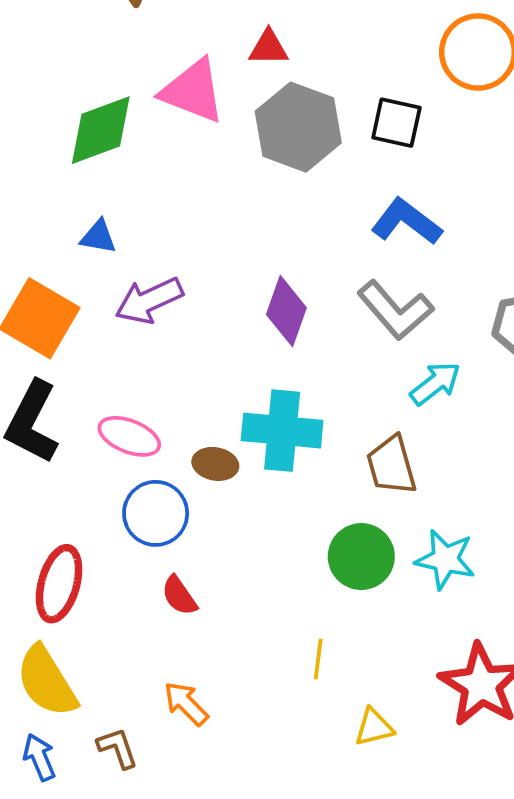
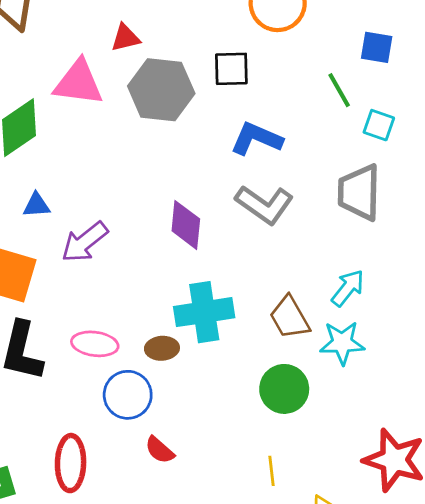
cyan arrow: (435, 383) -> (348, 288), moved
cyan star: (445, 559) -> (342, 343), moved

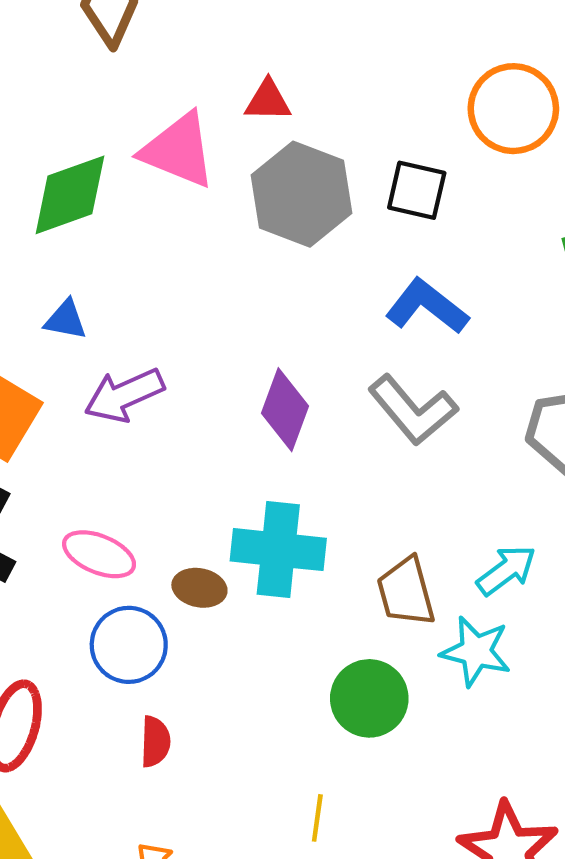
red semicircle: (160, 450) -> (155, 742), turned -144

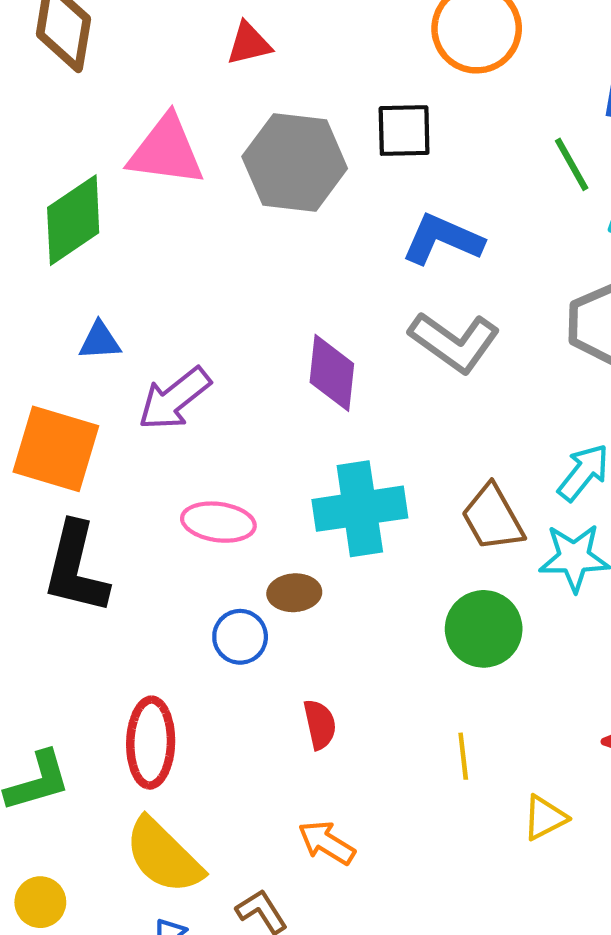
red triangle: (268, 101) -> (249, 44), moved
pink ellipse: (99, 554) -> (218, 522), moved
brown ellipse: (199, 588) -> (294, 593), moved
blue circle: (129, 645) -> (240, 637), size x0.7
red semicircle: (155, 742) -> (320, 724), moved

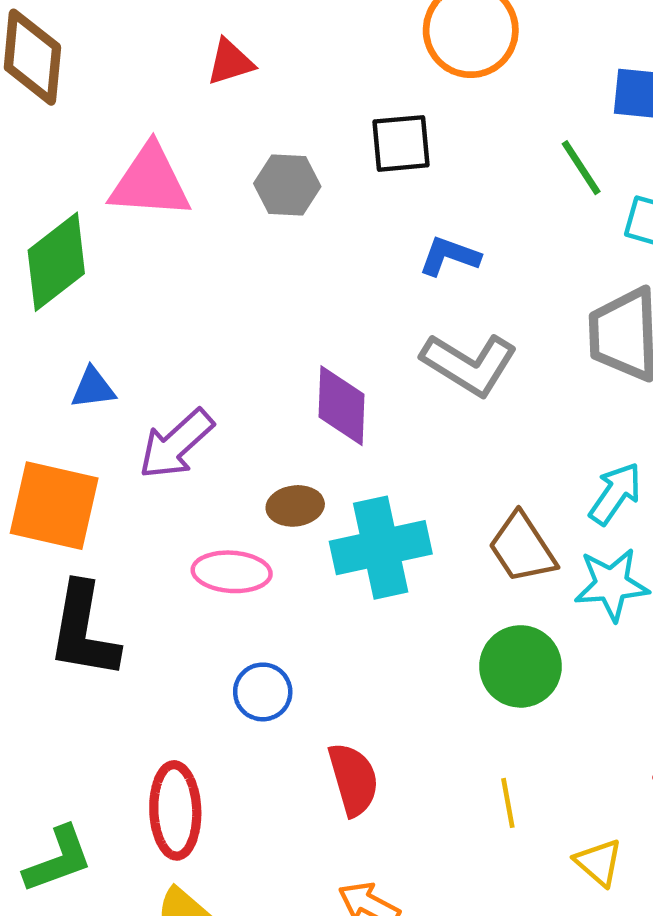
gray hexagon: (295, 162) -> (287, 185), size x0.6
blue L-shape: (442, 239) -> (449, 256), size x0.7
brown ellipse: (294, 593) -> (295, 506), moved
red semicircle: (320, 724) -> (353, 779), size x1.4
yellow triangle: (545, 818) -> (599, 862), turned -48

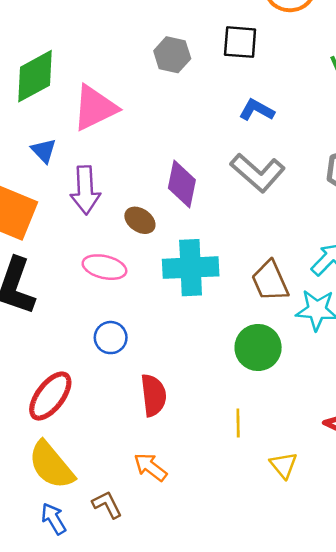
pink triangle: (150, 182) -> (95, 108), moved, turned -39
blue triangle: (93, 388) -> (44, 151), turned 44
purple arrow: (176, 444) -> (85, 190), turned -60
brown ellipse: (295, 506) -> (140, 220), moved, turned 32
red ellipse: (175, 810) -> (50, 396), turned 30

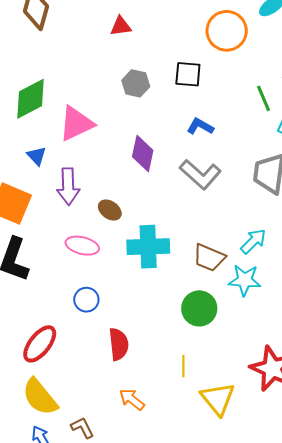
purple diamond: (182, 184) -> (143, 154), moved
brown trapezoid: (270, 281) -> (209, 258), turned -44
yellow triangle: (284, 465) -> (218, 399), size x1.6
orange arrow: (150, 467) -> (132, 399), moved

